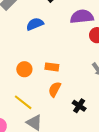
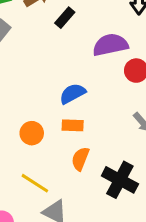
blue semicircle: (35, 24) -> (73, 94), moved
black cross: (79, 106) -> (120, 180), size x1.6

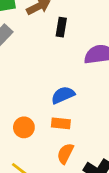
black rectangle: (65, 18) -> (61, 27), turned -36

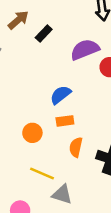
black rectangle: (61, 27) -> (44, 34), turned 48

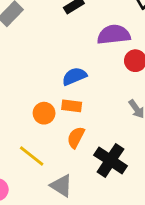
orange circle: (32, 133) -> (44, 113), moved
gray triangle: (62, 194) -> (61, 186), moved

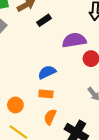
orange circle: (44, 113) -> (15, 105), moved

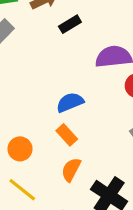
orange rectangle: (46, 94) -> (67, 135), turned 40

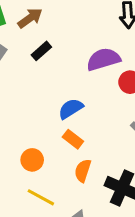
black rectangle: (70, 24) -> (41, 51), moved

